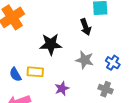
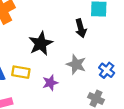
black star: (51, 44) -> (41, 44), turned -30
purple star: (62, 89) -> (50, 83), moved

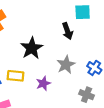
gray star: (76, 64) -> (66, 65), turned 30

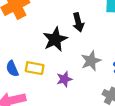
black arrow: (67, 31) -> (78, 22), moved

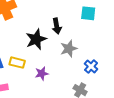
gray star: (91, 61) -> (69, 49), moved

